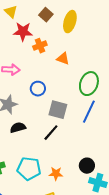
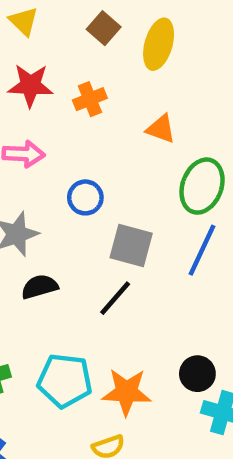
red star: (23, 32) -> (30, 85), moved
orange triangle: (63, 59) -> (161, 129), moved
orange star: (56, 174) -> (127, 392), size x1.5

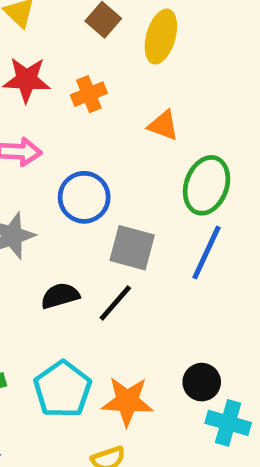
blue circle: (85, 197) -> (84, 197), size x1.4
black semicircle: (40, 287) -> (60, 296), moved
cyan pentagon: (65, 381) -> (63, 389), turned 30

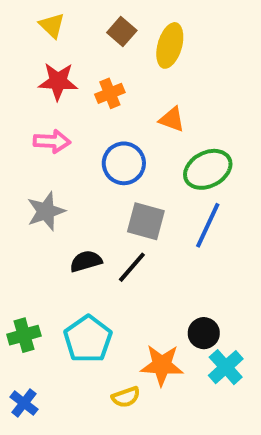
green ellipse: (206, 185) -> (208, 169), turned 42
blue circle: (84, 197) -> (124, 163), moved
orange star: (127, 401) -> (162, 365), moved
cyan cross: (228, 423) -> (226, 367), turned 32

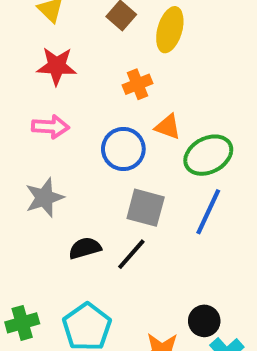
orange cross: (110, 93) -> (137, 84), moved
orange triangle: (172, 119) -> (168, 127), moved

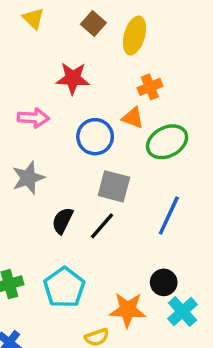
red star: (57, 66) -> (73, 78), moved
orange cross: (137, 84) -> (150, 87), moved
blue line: (208, 212) -> (169, 216), moved
black semicircle: (85, 248) -> (62, 221), turned -48

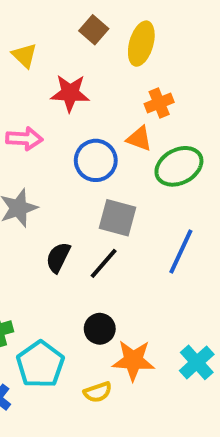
yellow triangle: (33, 18) -> (24, 55), moved
black circle: (164, 282) -> (100, 329), moved
cyan pentagon: (64, 288) -> (40, 364), moved

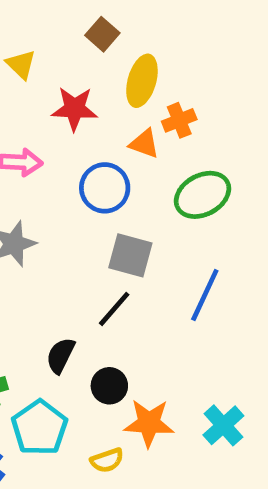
yellow ellipse: (141, 44) -> (142, 81), moved
orange triangle: (139, 139) -> (144, 144), moved
black semicircle: (58, 257) -> (60, 356), moved

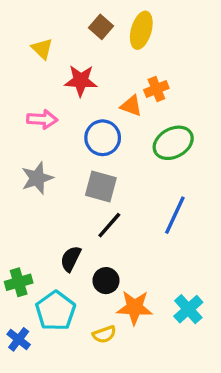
yellow ellipse: (142, 81) -> (141, 30), moved
gray square: (130, 255) -> (101, 186), moved

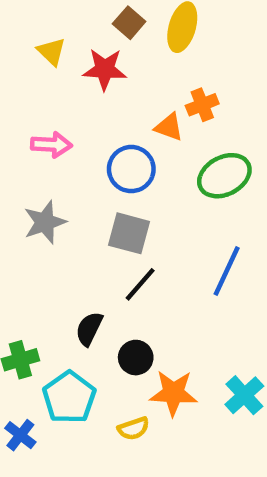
red star: (81, 81) -> (105, 69), moved

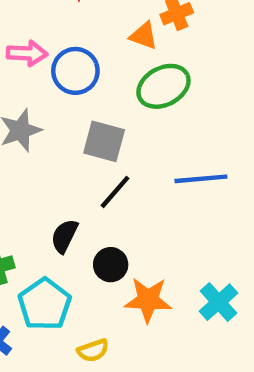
blue circle: (131, 169) -> (75, 71), moved
green ellipse: (224, 176) -> (163, 86), moved
blue line: (227, 271) -> (201, 179), turned 60
yellow semicircle: (133, 428) -> (93, 350), moved

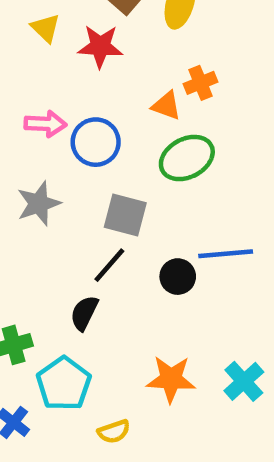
black line: (115, 192) -> (109, 265), moved
black circle: (111, 265) -> (178, 277), moved

